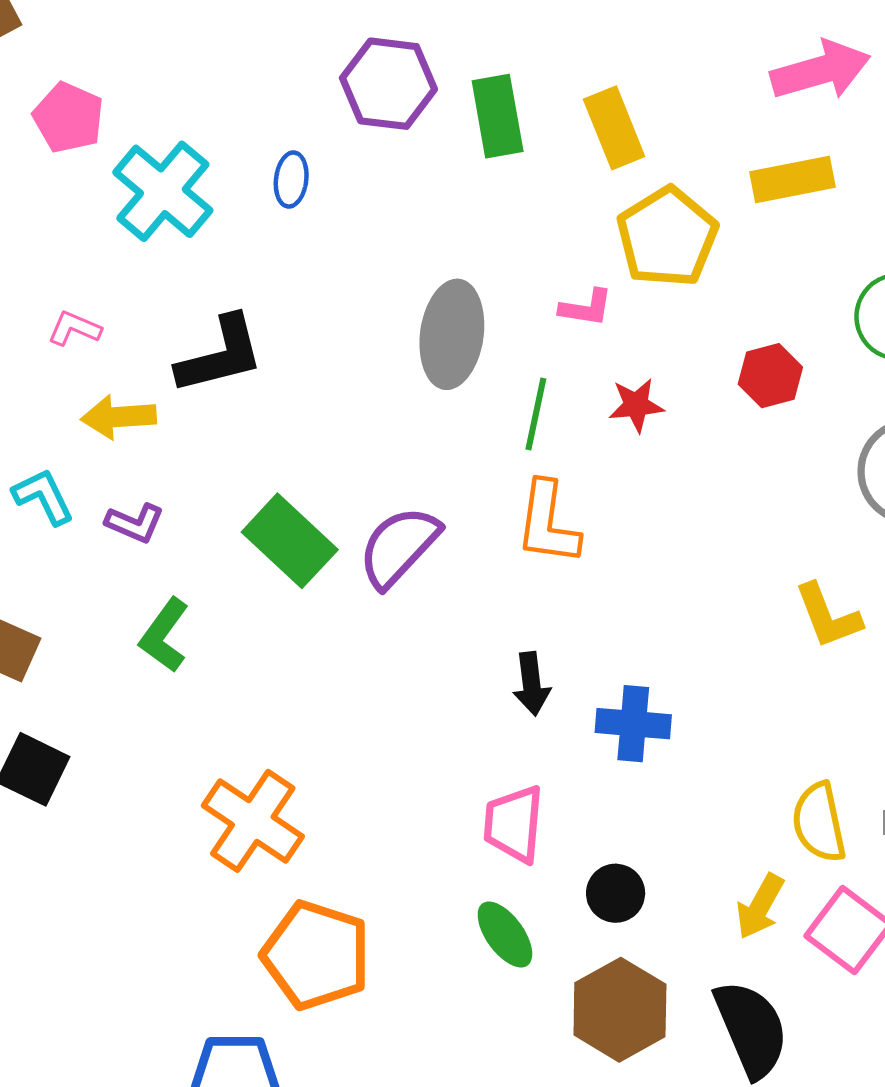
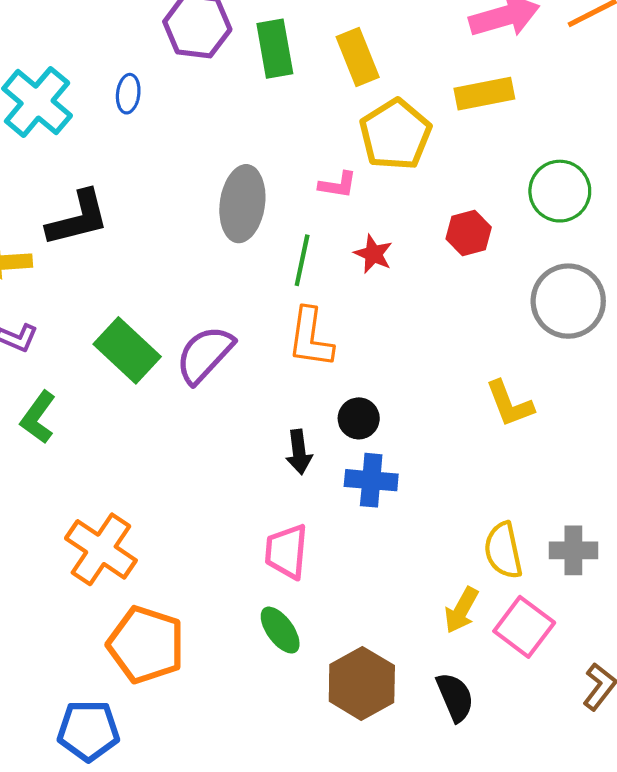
red star: (636, 405) -> (373, 254), turned 30
black circle: (616, 893) -> (359, 418), moved
black semicircle: (751, 1029) -> (455, 697), size x0.7

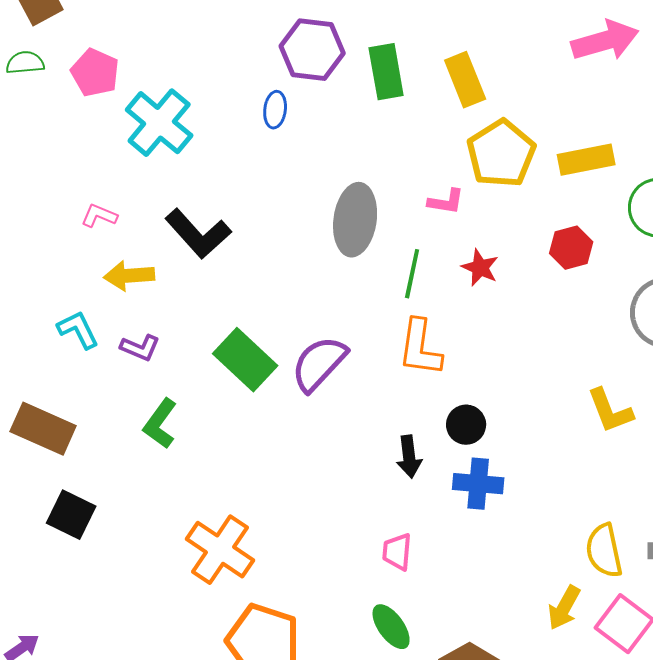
blue ellipse: (128, 94) -> (275, 110), moved
yellow rectangle: (484, 94) -> (586, 160), moved
black L-shape: (78, 218) -> (198, 234), turned 62
pink trapezoid: (286, 551) -> (397, 552), size x0.7

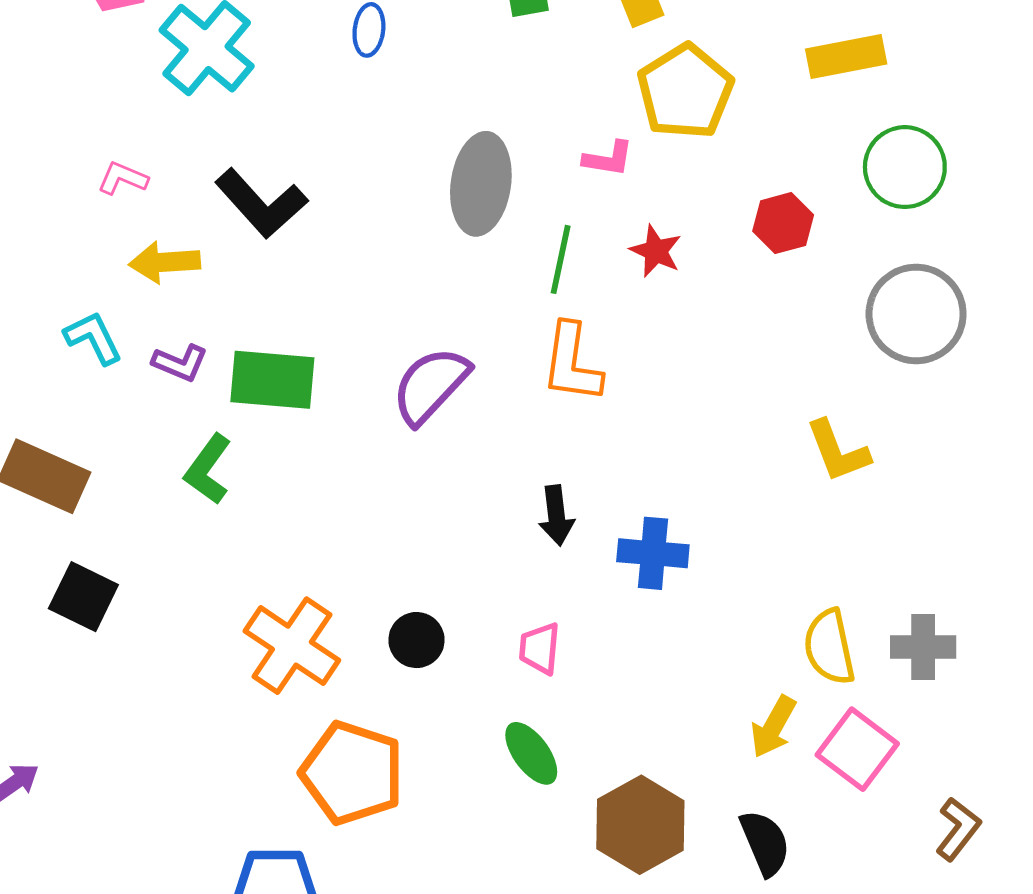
yellow rectangle: (586, 160) -> (846, 57), moved
green rectangle: (245, 360) -> (272, 380), moved, turned -38
black circle: (466, 425) -> (417, 640), moved

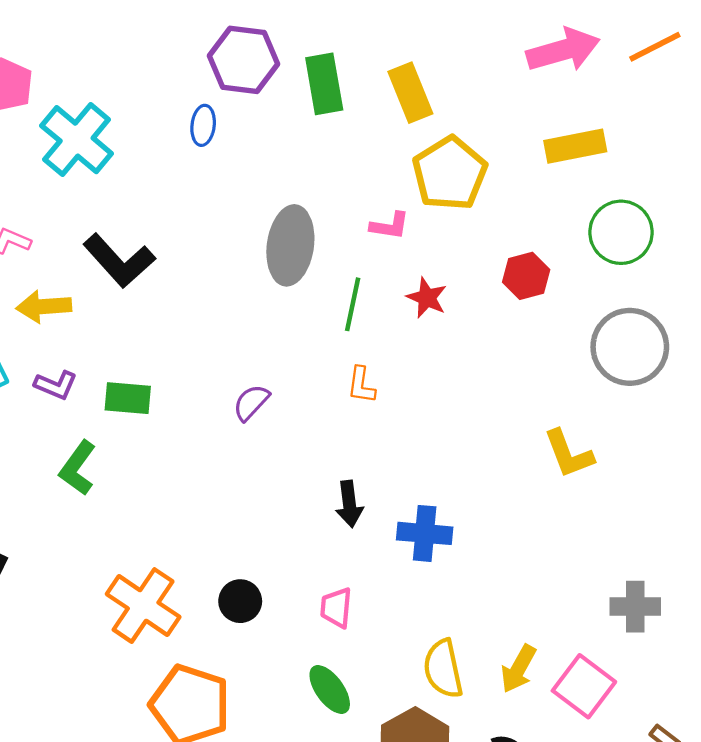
orange L-shape: (572, 363) -> (361, 385), size x0.6
green rectangle: (272, 380) -> (128, 398), size x0.7
purple semicircle: (430, 385) -> (251, 403), size x0.6
yellow semicircle: (829, 647) -> (443, 669), moved

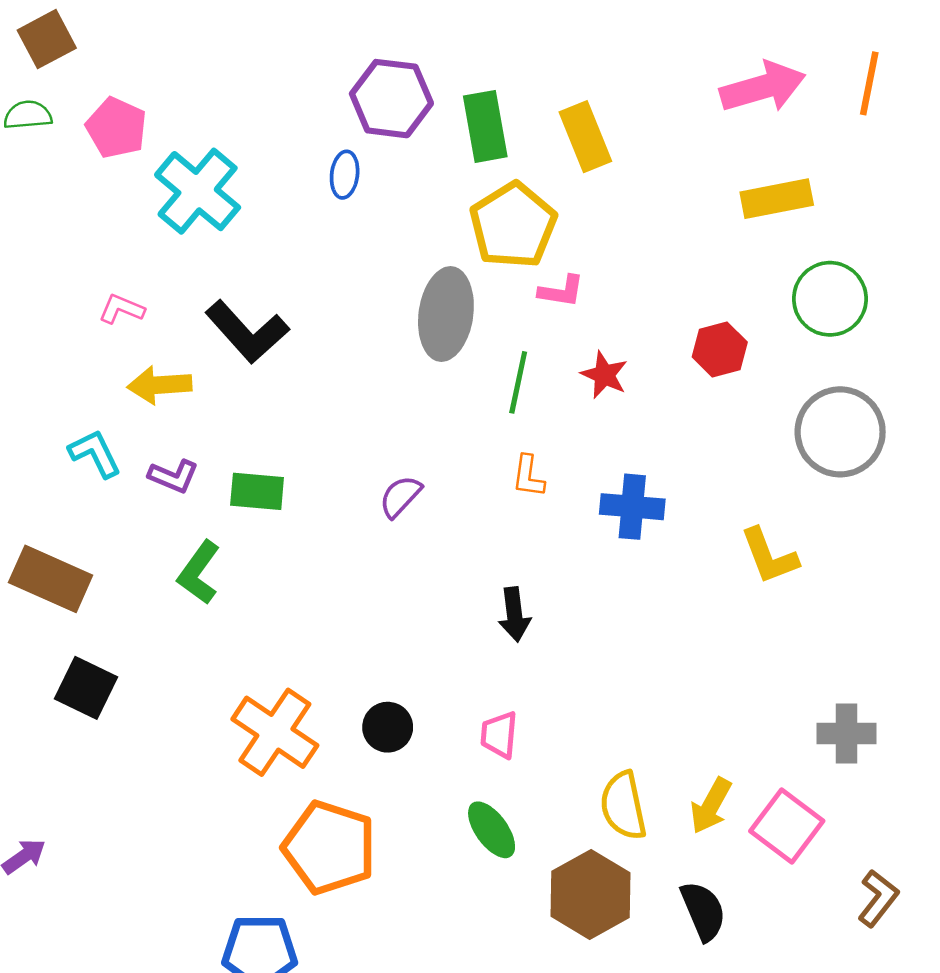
orange line: (655, 47) -> (869, 83), turned -52
yellow pentagon: (450, 173) -> (513, 225), moved
blue cross: (425, 533) -> (632, 507), moved

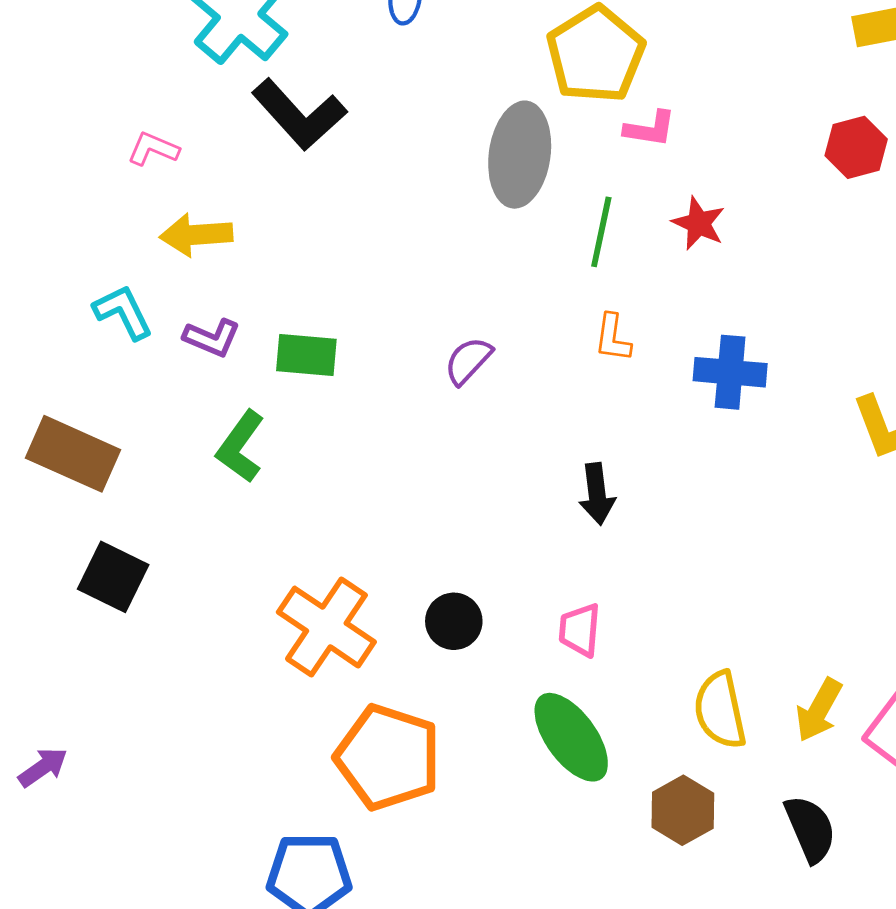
black L-shape: (247, 332) -> (299, 114), moved
red hexagon: (720, 350) -> (856, 147), moved
green ellipse: (492, 830) -> (571, 737), size x1.4
brown hexagon: (590, 894) -> (683, 810), size x0.7

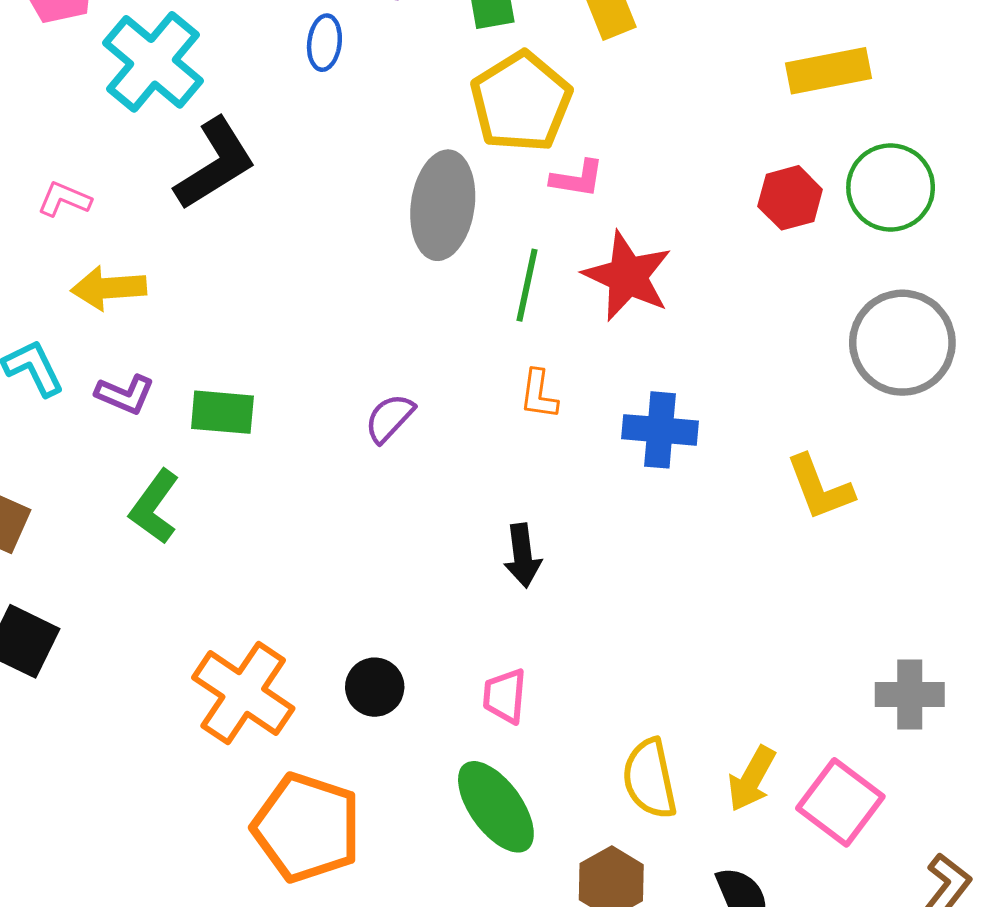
black L-shape: (299, 114) -> (215, 164), turned -80
red star: (699, 223) -> (627, 276), size x1.6

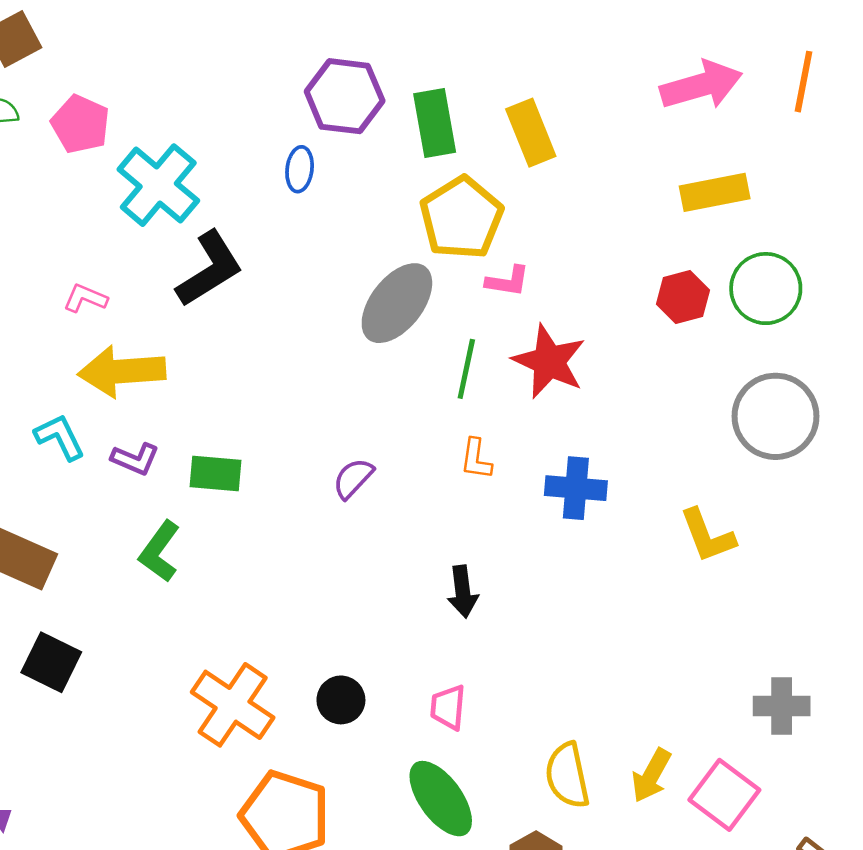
gray ellipse: (443, 205) -> (397, 303), turned 30
yellow arrow: (109, 288) -> (122, 371), size x1.4

